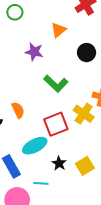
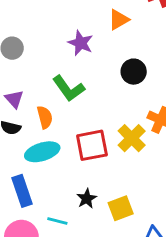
black circle: (87, 53) -> (134, 72), moved
green L-shape: (56, 84) -> (69, 88), moved
cyan ellipse: (35, 146) -> (42, 152), moved

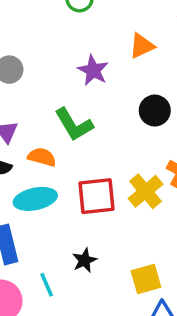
orange semicircle: (45, 117) -> (42, 157), turned -65
yellow square: (121, 208) -> (146, 279), moved
cyan line: (57, 221) -> (47, 285), turned 48

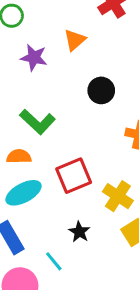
purple star: (93, 70) -> (34, 58), moved
yellow cross: (146, 191) -> (118, 196), moved

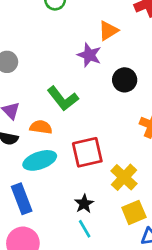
purple star: (34, 58) -> (89, 55), moved
cyan line: (54, 261) -> (85, 229), moved

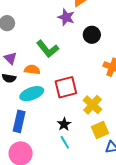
blue rectangle: (22, 199) -> (19, 121), turned 35

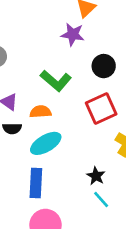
black circle: (92, 35) -> (104, 66), moved
red square: (66, 87) -> (101, 109), moved

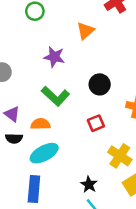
purple star: (73, 34) -> (54, 57), moved
red square: (101, 109) -> (96, 123), size x0.6

